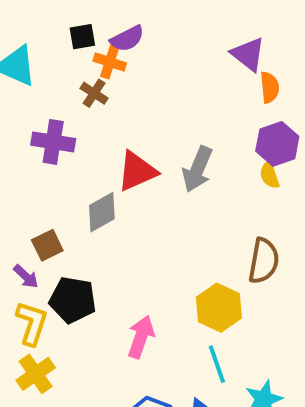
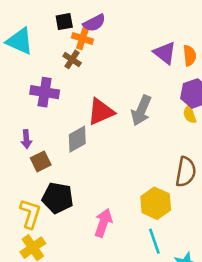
purple triangle: (248, 54) -> (165, 53), moved
purple arrow: (26, 276) -> (26, 139), moved, turned 42

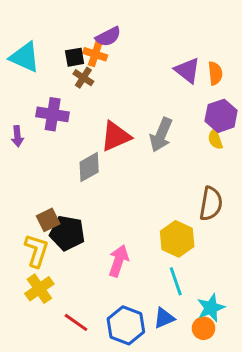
black square: (64, 22) -> (75, 57), moved
purple arrow: (26, 139) -> (17, 136), moved
brown square: (41, 161) -> (48, 220), moved

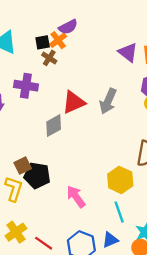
orange cross: (95, 54) -> (58, 40), turned 35
pink arrow: (119, 261) -> (76, 197), turned -55
yellow cross: (39, 289) -> (16, 232), moved

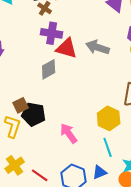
purple cross: (26, 86) -> (52, 33), moved
gray arrow: (108, 101) -> (98, 47), turned 85
red triangle: (74, 102) -> (67, 48), turned 40

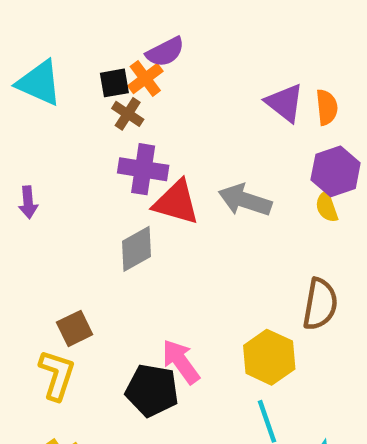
black pentagon: (34, 114) -> (152, 390), moved
pink arrow: (69, 133) -> (181, 362), moved

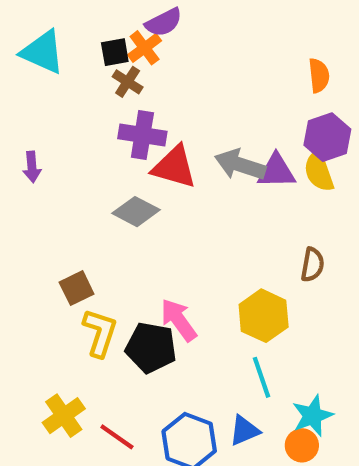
purple triangle: (285, 103) -> (276, 171), moved, turned -39
yellow semicircle: (327, 207) -> (319, 171), size x1.4
gray diamond: (136, 249) -> (136, 212), turned 57
brown semicircle: (320, 304) -> (312, 265), size x0.7
yellow L-shape: (57, 375) -> (100, 333), moved

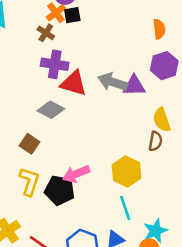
black square: (115, 52) -> (72, 15), moved
yellow semicircle: (319, 171) -> (162, 120), moved
brown square: (77, 288) -> (29, 144), moved, turned -30
pink arrow: (179, 320) -> (76, 174), turned -76

